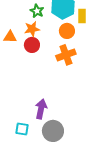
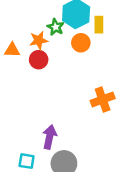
green star: (37, 11) -> (56, 27), moved
orange cross: (66, 55) -> (103, 99), moved

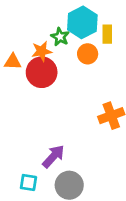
red circle: (39, 60) -> (42, 72), size x1.5
purple arrow: (49, 137) -> (53, 156), turned 30

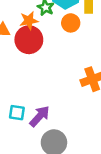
cyan square: (28, 183) -> (17, 113), moved

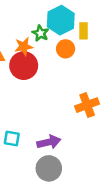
purple arrow: (40, 116) -> (49, 142), moved, turned 35

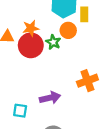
green star: (40, 33) -> (53, 42), moved
purple arrow: (49, 142) -> (50, 98), moved

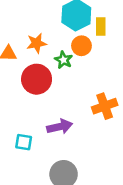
red circle: (31, 45) -> (37, 79), moved

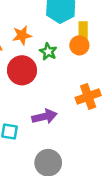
yellow rectangle: (101, 26) -> (83, 30), moved
orange circle: (81, 46) -> (79, 45), moved

